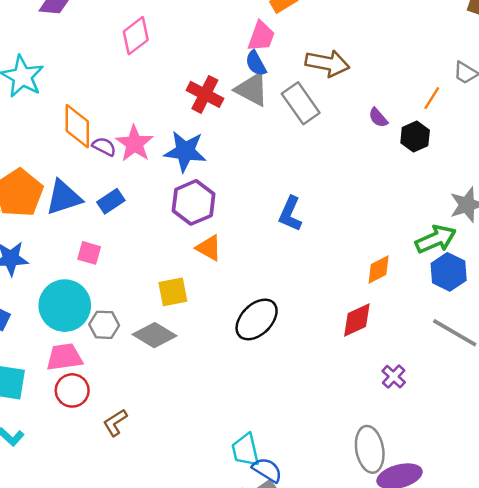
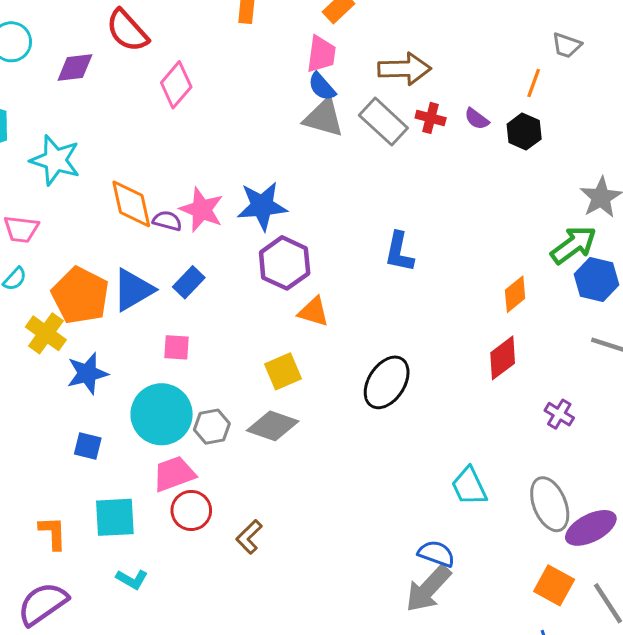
red cross: (205, 94) -> (431, 118), moved, size x0.7
cyan trapezoid: (245, 450) -> (469, 486), moved

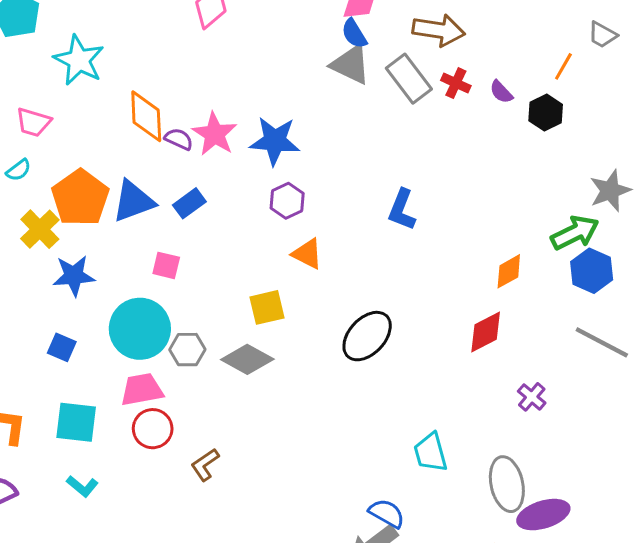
purple hexagon: (285, 263) -> (287, 201), size x0.7

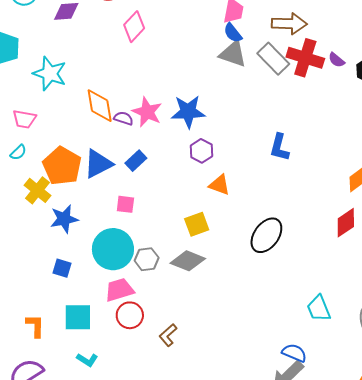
red cross: (456, 83) -> (305, 58), size x1.8

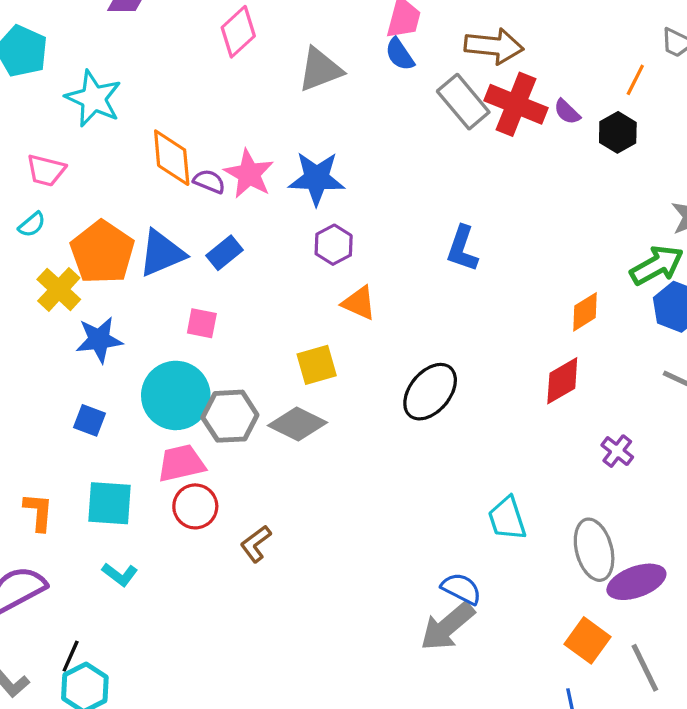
gray triangle: (233, 54) -> (320, 69), moved, turned -44
gray hexagon: (147, 259) -> (230, 416), size x1.4

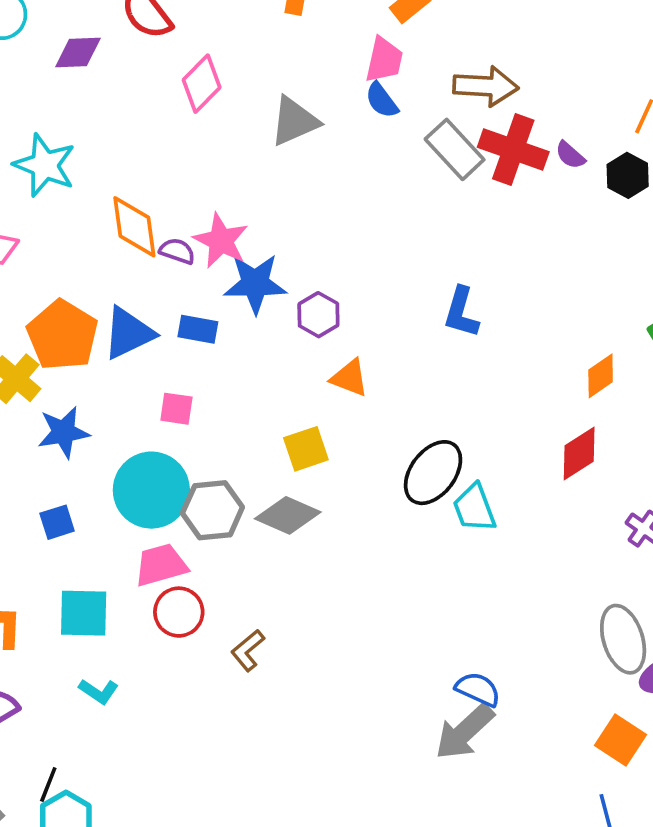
blue star: (317, 178) -> (255, 284), moved
blue rectangle: (225, 253) -> (198, 329), turned 52
blue square: (90, 420) -> (57, 522), turned -36
cyan trapezoid: (507, 518) -> (474, 508), moved

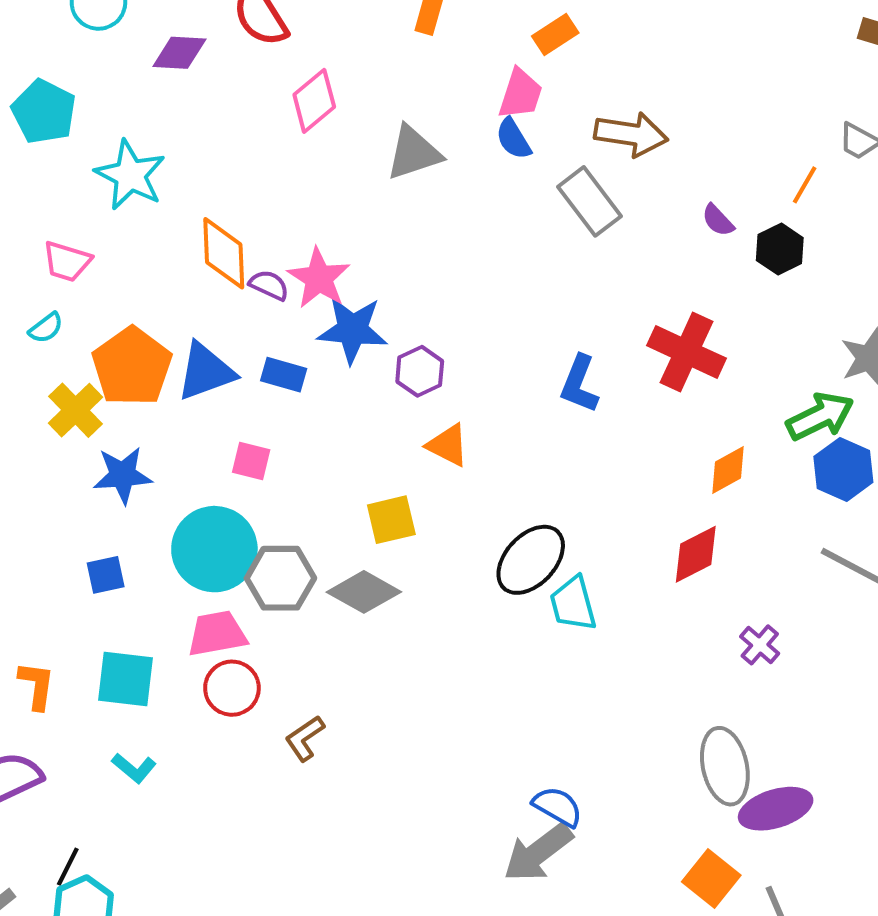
red cross: (513, 149) -> (687, 352), moved

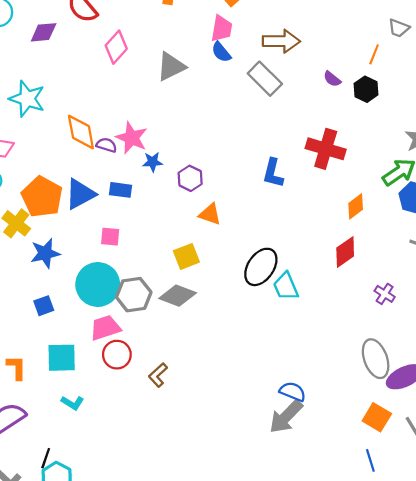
blue star: (352, 330) -> (153, 162), size x0.6

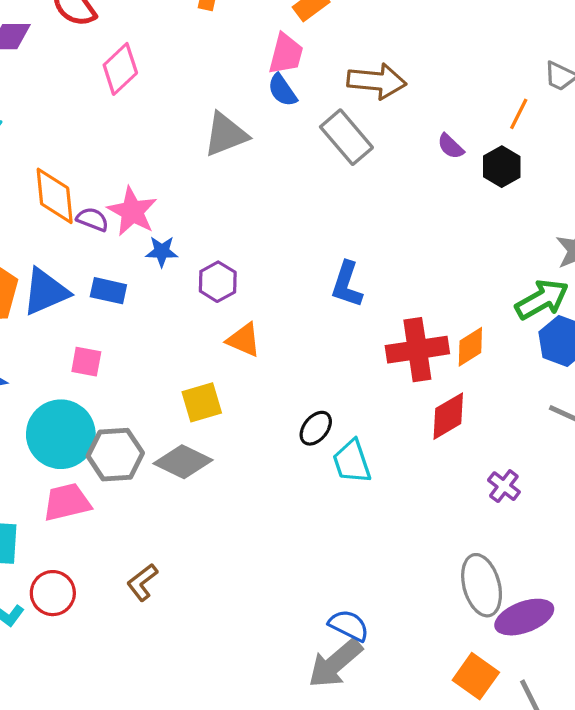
gray triangle: (171, 67) -> (226, 134), moved
red cross: (326, 149) -> (417, 350), moved, turned -30
black ellipse: (261, 267) -> (316, 428), size x0.6
red circle: (117, 355) -> (53, 593), moved

